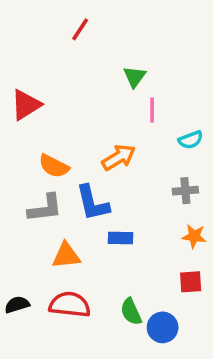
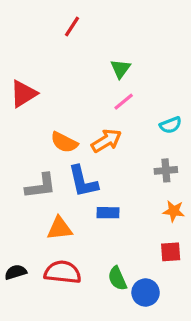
pink line: (152, 110) -> (124, 102), moved, turned 50
orange semicircle: (54, 166) -> (64, 142), moved

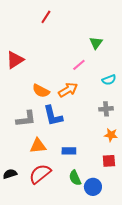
green triangle: (120, 69) -> (96, 43), moved
blue rectangle: (108, 213) -> (69, 151), moved
red semicircle: (63, 272) -> (40, 174), turned -45

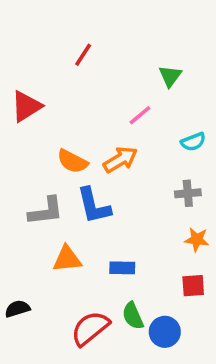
red line: (46, 17) -> (83, 55), moved
red semicircle: (40, 174) -> (90, 328), moved

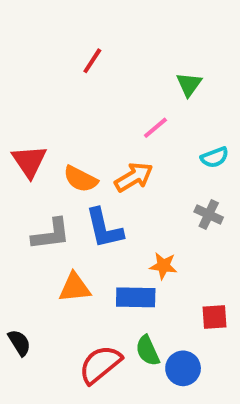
red triangle: (26, 106) -> (29, 161), moved, turned -32
gray cross: (188, 193) -> (209, 215), turned 30
orange star: (197, 239) -> (163, 266), moved
blue rectangle: (122, 268) -> (136, 297), size x1.4
black semicircle: (17, 309) -> (19, 343), turned 75

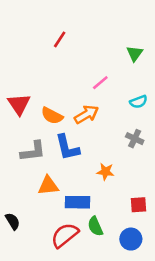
green triangle: (189, 84) -> (135, 53), moved
blue rectangle: (136, 297) -> (77, 202), moved
blue circle: (183, 368) -> (131, 239), moved

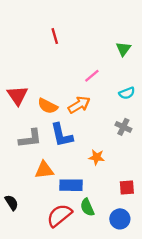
red line: (60, 39) -> (55, 36), turned -49

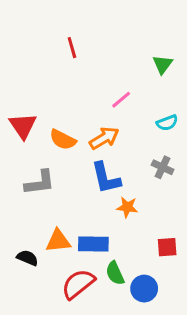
blue L-shape: (62, 135) -> (106, 178), moved
orange triangle: (44, 170) -> (58, 241), moved
black semicircle: (12, 203) -> (27, 258), moved, turned -35
blue circle: (120, 219) -> (144, 289), moved

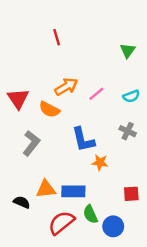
pink line: (121, 100) -> (96, 94), moved
orange arrow: (104, 138) -> (66, 87), moved
gray L-shape: (40, 183) -> (31, 143), turned -45

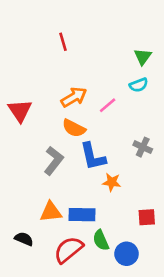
cyan semicircle: (131, 96) -> (139, 85), moved
orange semicircle: (49, 109) -> (74, 128), moved
gray L-shape: (31, 143) -> (54, 161), moved
black semicircle: (22, 202) -> (24, 239), moved

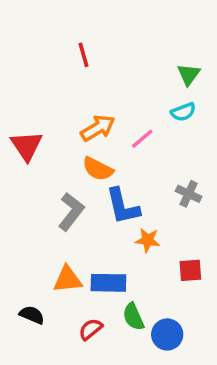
red square: (147, 217) -> (190, 270), moved
red semicircle: (68, 250) -> (91, 329), size x0.6

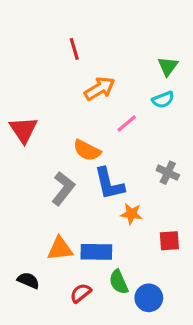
orange arrow: (98, 128) -> (100, 89), moved

